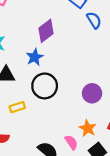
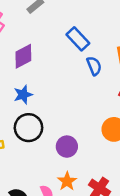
purple diamond: (46, 31) -> (23, 56), moved
purple circle: (92, 93) -> (67, 147), moved

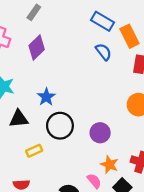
blue rectangle: (78, 39) -> (103, 21), moved
purple diamond: (23, 56) -> (37, 48), moved

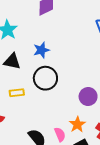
purple circle: (100, 133) -> (88, 96), moved

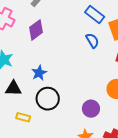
yellow rectangle: (17, 93) -> (23, 117), turned 32

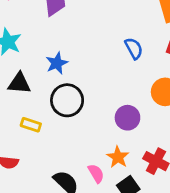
blue semicircle: (92, 41) -> (134, 48), moved

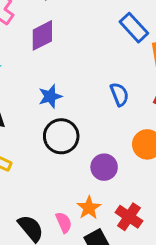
blue star: (57, 63) -> (50, 96), moved
black circle: (67, 100) -> (61, 136), moved

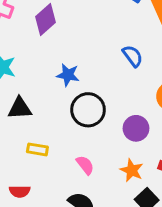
blue star: (50, 96) -> (68, 75), turned -30
pink semicircle: (64, 222) -> (85, 165), moved

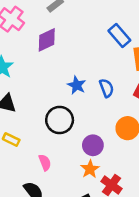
blue star: (68, 75) -> (77, 85), moved
orange star: (132, 170) -> (90, 169), moved

